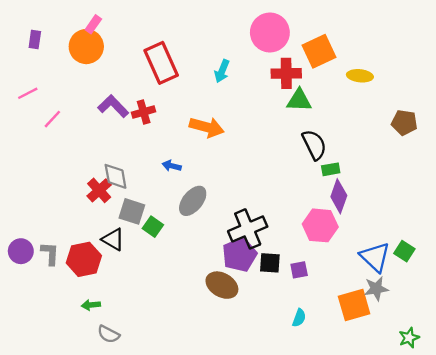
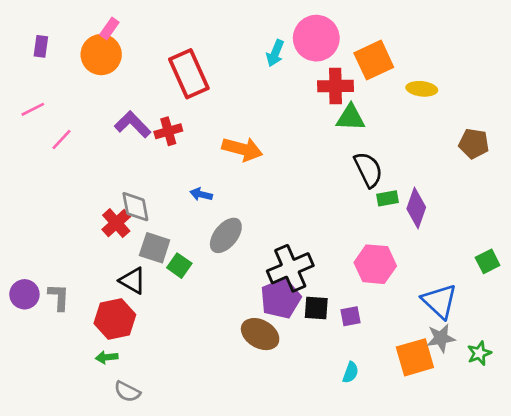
cyan arrow: (222, 71) -> (275, 53), moved
purple diamond: (339, 196) -> (416, 208), moved
green square: (404, 251) -> (488, 261), moved, turned 30
red hexagon: (84, 259) -> (115, 319), moved
green star: (409, 338) -> (479, 353), moved

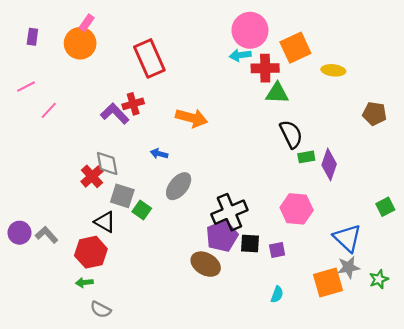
cyan arrow: (275, 53) -> (240, 55), moved, turned 60
purple L-shape: (133, 124) -> (115, 114), moved
gray L-shape: (59, 297) -> (47, 235), turned -45

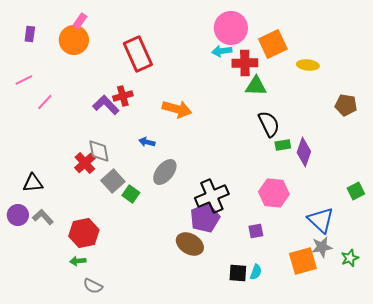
gray square: (122, 196) -> (113, 181), turned 30
black triangle: (105, 222) -> (33, 183), moved, turned -35
black square: (250, 244) -> (238, 273), moved

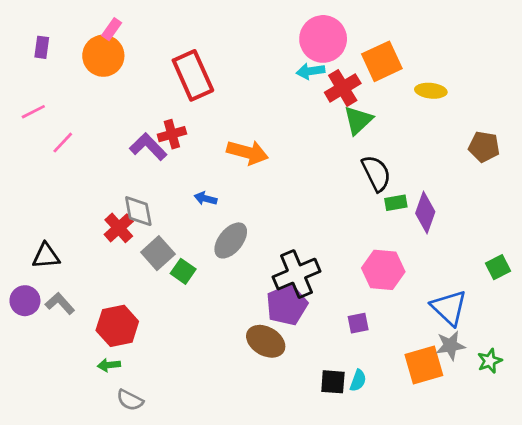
red cross: (245, 63) -> (343, 88), turned -30
green triangle: (256, 86) -> (358, 120), turned -45

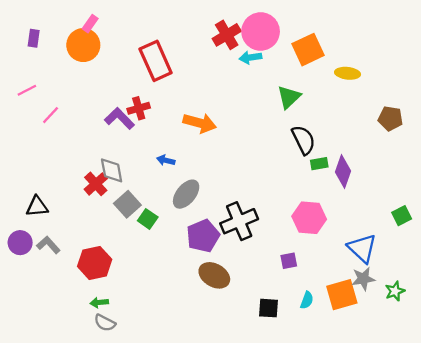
red cross: (343, 88) -> (227, 35), moved
purple pentagon: (287, 305) -> (203, 236), moved
green arrow: (109, 365) -> (99, 302), moved
cyan semicircle: (358, 380) -> (307, 300), moved

